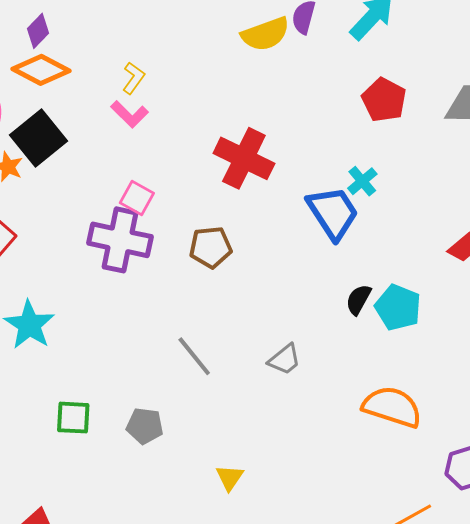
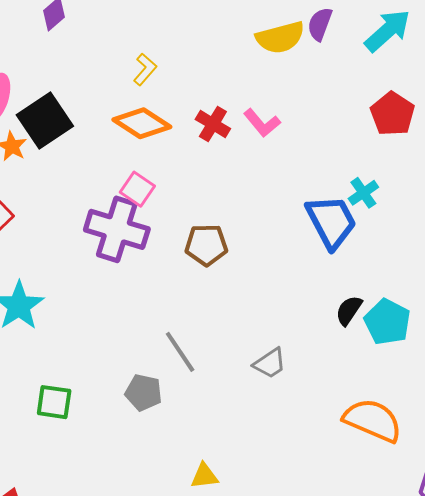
orange diamond: (41, 70) -> (142, 123), moved
pink L-shape: (129, 114) -> (262, 123), moved
red cross: (244, 158) -> (213, 124), moved, size x0.6
gray pentagon: (145, 426) -> (144, 393), moved
yellow triangle: (230, 478) -> (204, 476), turned 44

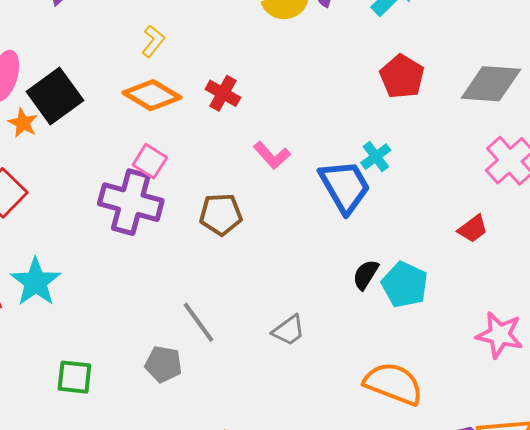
pink L-shape: (262, 123) -> (272, 155), moved

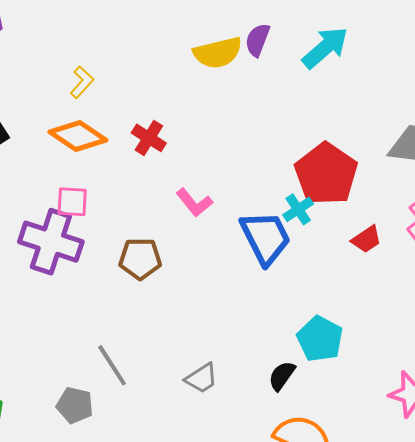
red pentagon: (402, 77) -> (326, 174), moved, size x1.4
pink square: (150, 161) -> (72, 202), turned -32
red trapezoid: (473, 229) -> (367, 239), moved
black semicircle: (366, 275) -> (282, 376), moved

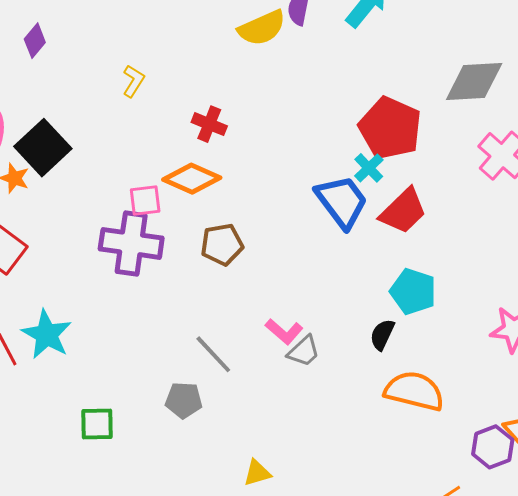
orange diamond: (78, 136) -> (192, 179), moved
pink L-shape: (194, 203) -> (284, 332), moved
red trapezoid: (367, 239) -> (403, 211), moved, size x1.6

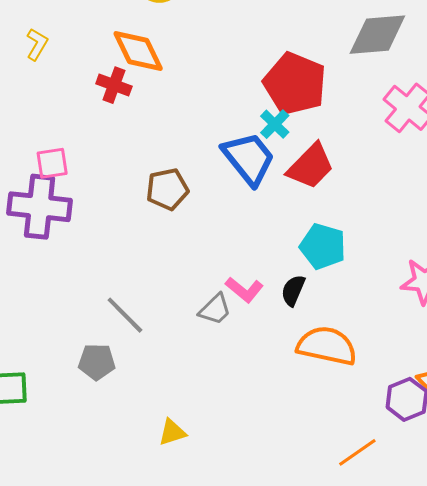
orange diamond: (192, 179) -> (138, 51), moved, turned 42
brown pentagon: (222, 244) -> (167, 189), moved
pink L-shape: (284, 332) -> (244, 290), moved

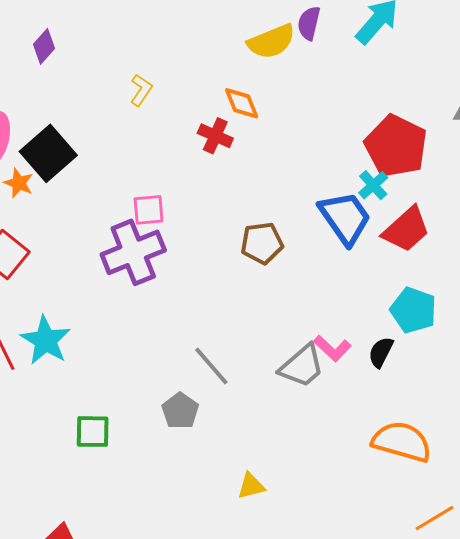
orange diamond: (138, 51) -> (242, 103), size x0.7
purple cross: (40, 207) -> (133, 252), turned -32
gray trapezoid: (215, 309) -> (302, 366), size x1.4
orange semicircle: (327, 346) -> (402, 442), moved
gray pentagon: (97, 362) -> (180, 411), turned 30

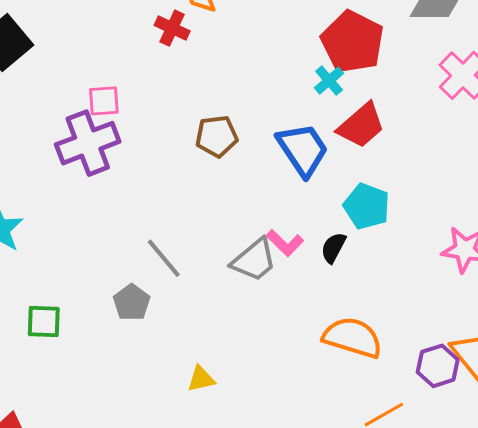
blue trapezoid: (345, 218) -> (303, 149), moved

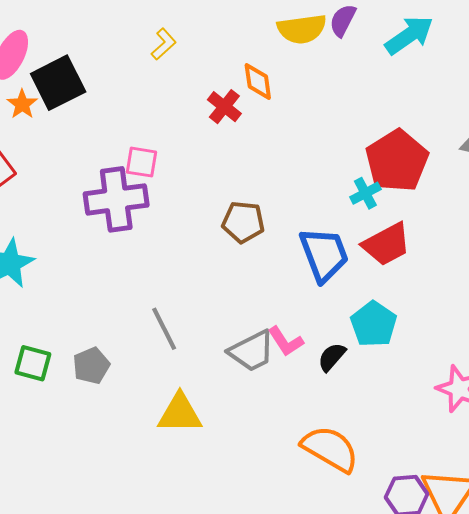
gray pentagon: (132, 302) -> (91, 366), moved
yellow triangle: (201, 379) -> (180, 413), moved, size x1.6

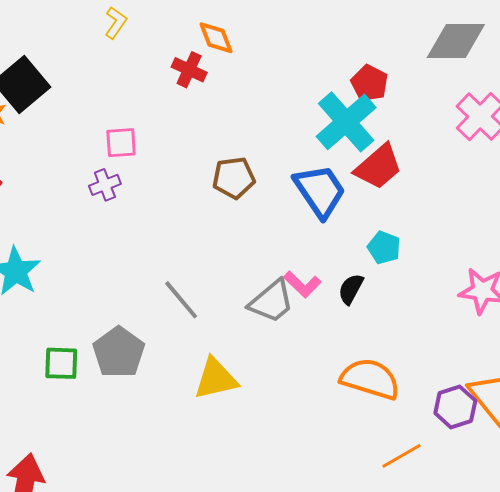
red pentagon: (397, 161) -> (369, 83), size x0.6
cyan cross: (365, 193) -> (346, 122), size x2.0
purple cross: (116, 199) -> (105, 185), size x0.5
cyan pentagon: (374, 324) -> (384, 248), size x0.7
gray pentagon: (91, 366) -> (119, 352), size x1.4

